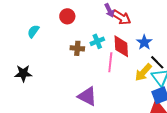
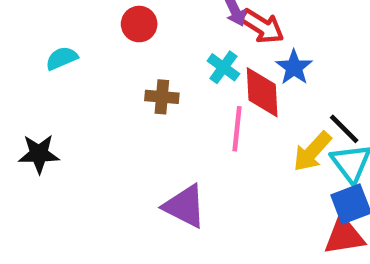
cyan semicircle: (33, 31) -> (62, 58), turned 32
cyan cross: (97, 41) -> (223, 67), moved, turned -32
blue star: (144, 42) -> (294, 67), moved

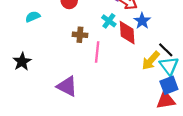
pink line: (237, 129) -> (97, 52), moved
black star: (39, 154) -> (22, 62), turned -30
purple triangle: (185, 206) -> (67, 86), moved

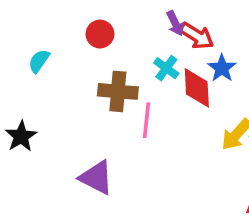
cyan semicircle: (33, 17) -> (39, 61), turned -32
brown cross: (80, 35) -> (118, 91), size x1.5

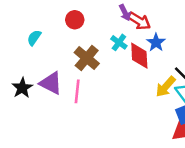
brown cross: (118, 91) -> (87, 58), turned 35
pink line: (147, 120) -> (77, 91), moved
purple triangle: (96, 178) -> (51, 83), moved

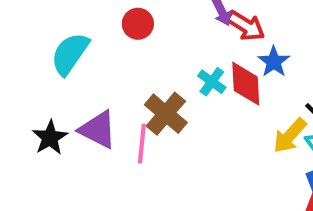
cyan semicircle: (34, 38) -> (70, 54), size x1.6
cyan cross: (119, 42) -> (212, 82), moved
brown cross: (87, 58) -> (166, 114), moved

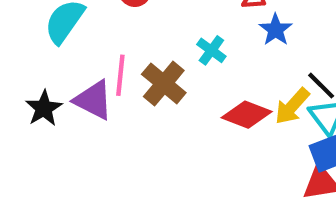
red diamond: (246, 84) -> (247, 115), moved, turned -66
pink line: (142, 144) -> (120, 75), moved

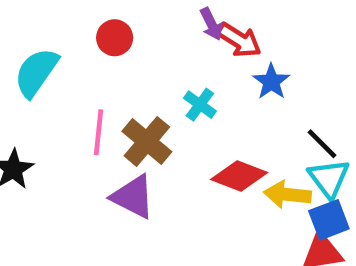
purple triangle: (93, 100) -> (133, 197), moved
yellow arrow: (292, 106) -> (287, 194), moved, turned 54

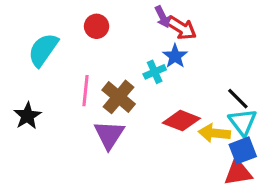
blue star: (271, 82) -> (175, 56), moved
cyan cross: (200, 105) -> (155, 72), turned 30
purple triangle: (133, 197) -> (109, 135), turned 36

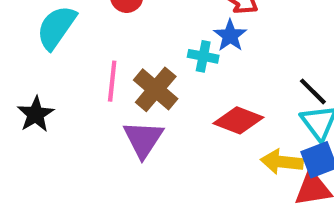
cyan cross: (155, 72) -> (203, 56), turned 35
yellow arrow: (214, 133) -> (282, 162), moved

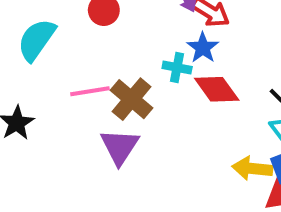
pink line: (112, 81) -> (90, 91), turned 75
red diamond: (238, 120) -> (217, 89), moved, turned 33

